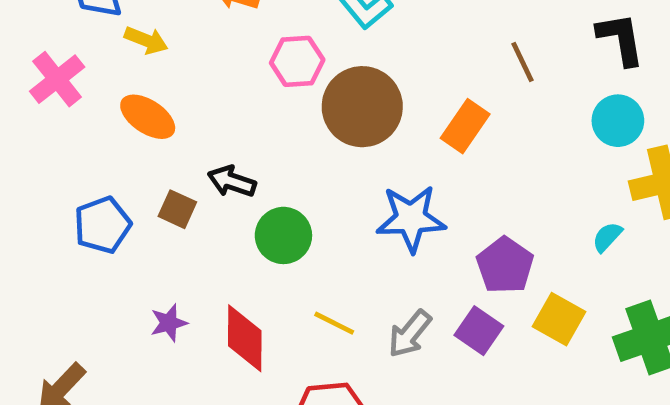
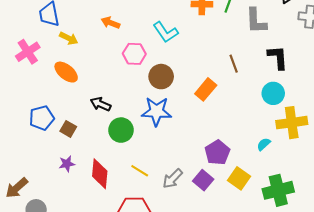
brown circle: (362, 107) -> (161, 77), size x0.7
brown square: (177, 209) -> (68, 129), moved
blue star: (411, 219) -> (157, 111), moved

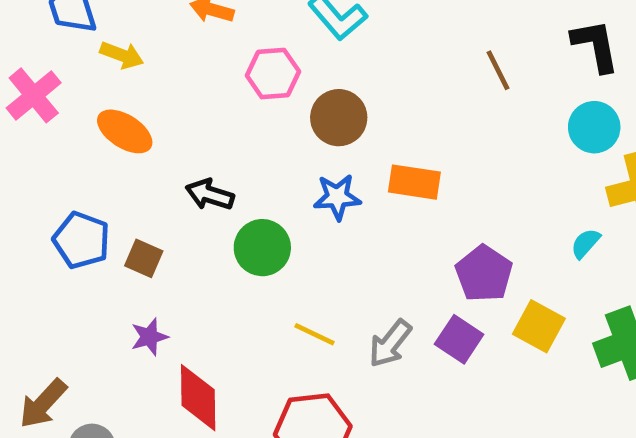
orange rectangle: (206, 89) -> (414, 182), moved, turned 65
blue star: (157, 111) -> (337, 197), size x0.7
blue pentagon: (42, 118) -> (81, 240), turned -30
red diamond: (100, 174) -> (198, 398), moved

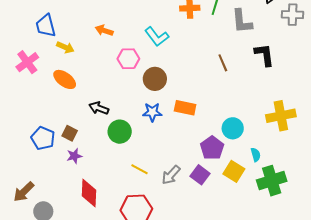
cyan circle: (594, 127) -> (233, 128), moved
blue pentagon: (81, 240) -> (43, 138), moved
cyan semicircle: (586, 243) -> (256, 155), moved, turned 120
purple star: (149, 337) -> (74, 156), moved

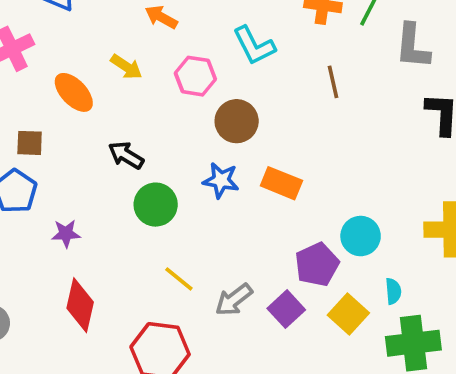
yellow arrow: (65, 47) -> (126, 67), moved
brown line: (223, 63) -> (333, 82), moved
brown square: (70, 133) -> (30, 143), moved, turned -35

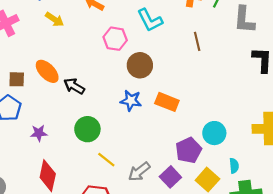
yellow arrow: (126, 67) -> (55, 19), moved
orange ellipse: (74, 92) -> (47, 71), moved
green circle: (156, 205) -> (87, 129), moved

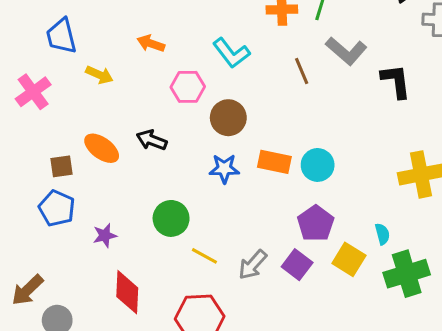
gray L-shape: (244, 20) -> (346, 51), moved, turned -44
black arrow: (74, 86) -> (152, 140), moved
cyan circle: (214, 133) -> (318, 165), moved

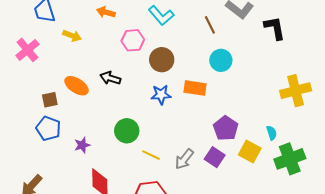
cyan circle: (318, 165) -> (221, 60), moved

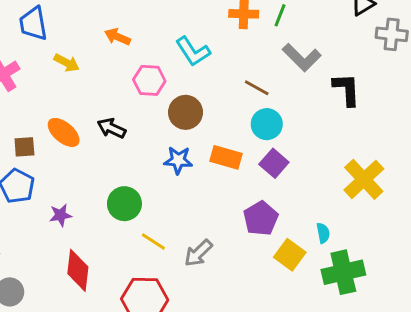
brown line: (210, 25) -> (257, 88), moved, turned -42
yellow cross: (296, 91) -> (364, 179), turned -36
purple square: (215, 157) -> (274, 163), moved

